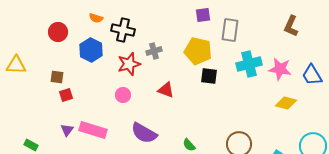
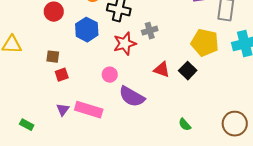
yellow pentagon: (198, 51) -> (205, 43), moved
black square: (209, 76) -> (188, 71), moved, turned 36
pink circle: (123, 95) -> (110, 75), moved
purple semicircle: (144, 133) -> (132, 97), moved

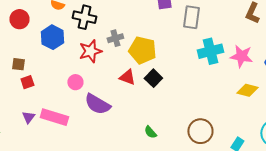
yellow pentagon: (205, 43) -> (142, 50), moved

